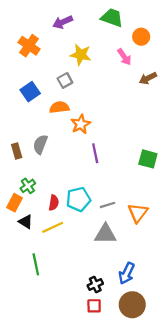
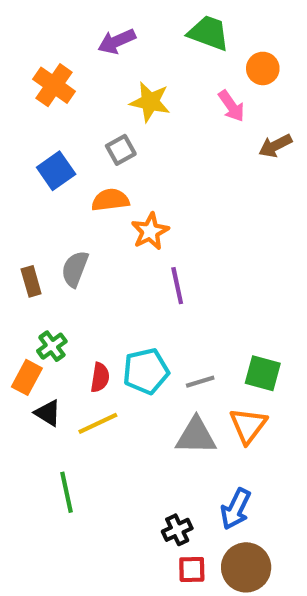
green square: (148, 159) -> (263, 373), moved
orange triangle: (138, 213) -> (248, 425), moved
red square: (94, 306) -> (192, 570), moved

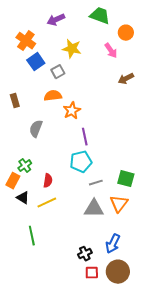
brown arrow: (275, 146) -> (126, 79), moved
blue square: (56, 171) -> (36, 62), moved
brown rectangle: (31, 281) -> (15, 101), moved
cyan pentagon: (146, 371) -> (81, 162), moved

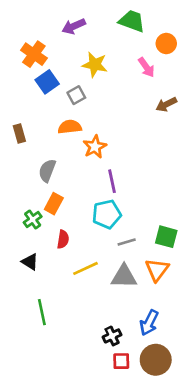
orange rectangle: (13, 181) -> (54, 204), moved
yellow line: (47, 203) -> (86, 268), moved

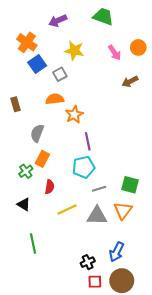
orange circle: (166, 44) -> (138, 47), moved

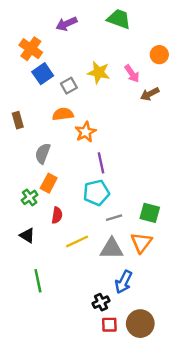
yellow star: (74, 51) -> (99, 72), moved
pink arrow: (115, 53) -> (132, 74), moved
blue arrow: (117, 252) -> (124, 282), moved

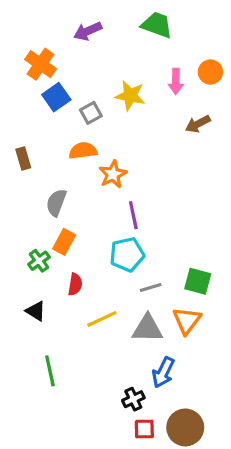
pink arrow: (132, 74) -> (176, 81), moved, turned 36

